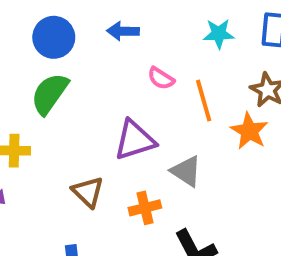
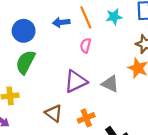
pink semicircle: (161, 78) -> (86, 46), turned 80
orange line: (204, 101) -> (86, 17), moved
gray triangle: (186, 171) -> (110, 84), moved

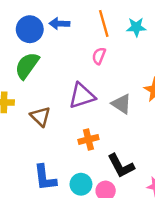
blue arrow: (61, 22) -> (59, 24), moved
brown triangle: (54, 113) -> (40, 116), moved

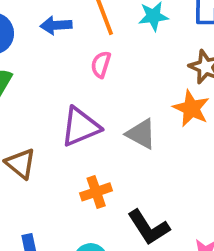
blue arrow: (59, 24) -> (56, 25), moved

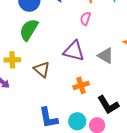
purple triangle: (80, 127) -> (74, 51), turned 35

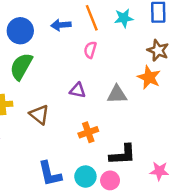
purple triangle: (74, 51) -> (78, 90), size x0.6
gray triangle: (106, 56) -> (117, 94), turned -30
black L-shape: (108, 105) -> (123, 155), turned -60

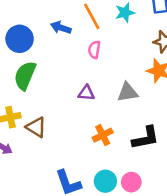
blue arrow: (61, 25) -> (61, 28), turned 30
brown triangle: (39, 115) -> (36, 127), moved
black L-shape: (123, 155) -> (146, 138), moved

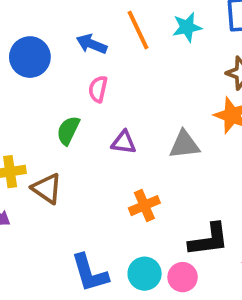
pink semicircle: (94, 50) -> (98, 89), moved
green semicircle: (25, 76) -> (68, 130), moved, size x0.7
black L-shape: (146, 138) -> (209, 240), moved

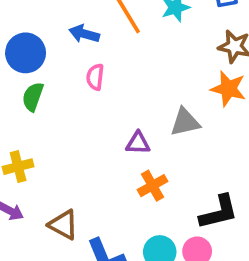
green semicircle: (68, 130) -> (33, 97), moved
purple triangle: (124, 142) -> (138, 143), moved
brown triangle: (47, 188) -> (63, 225), moved

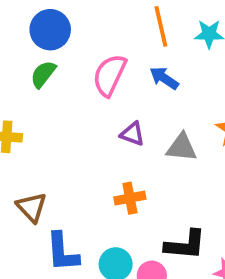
blue arrow: (84, 34) -> (164, 78), moved
pink semicircle: (95, 77) -> (109, 75), size x1.6
purple triangle: (138, 143) -> (132, 134), moved

